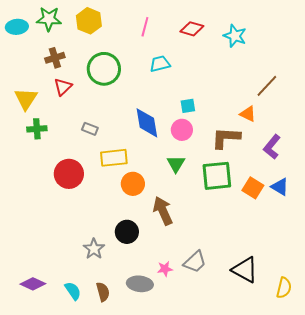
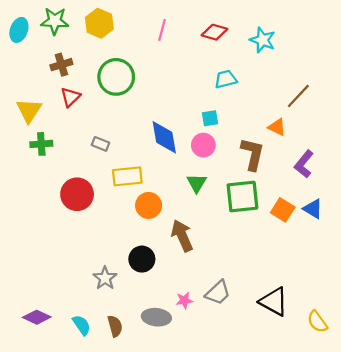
cyan ellipse: (17, 27) -> (19, 30), turned -65
cyan trapezoid: (160, 64) -> (226, 79), moved
brown L-shape: (226, 138) -> (253, 154), turned 100
yellow semicircle: (284, 288) -> (317, 322), turned 130

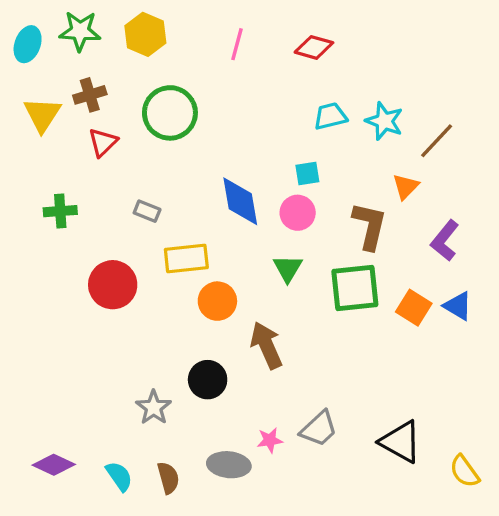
cyan star: (263, 40) -> (384, 121), moved
yellow triangle: (29, 110) -> (42, 115), moved
orange triangle: (277, 127) -> (406, 187), turned 48

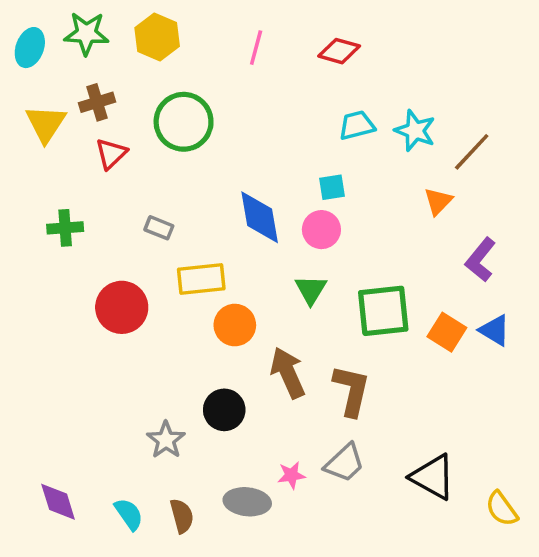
brown L-shape: (370, 226) -> (351, 390), moved
purple diamond: (54, 465) -> (58, 502), turned 48

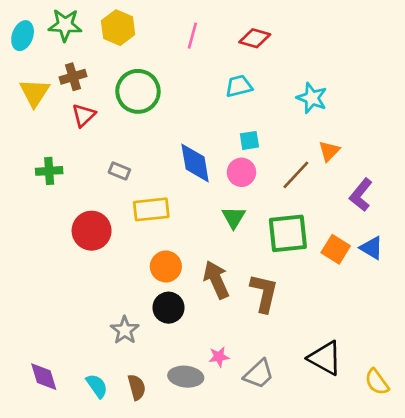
cyan trapezoid: (357, 125) -> (239, 86), moved
brown line: (472, 152) -> (296, 175), moved
orange circle: (235, 325) -> (166, 266), moved
gray trapezoid: (344, 463) -> (259, 374), moved

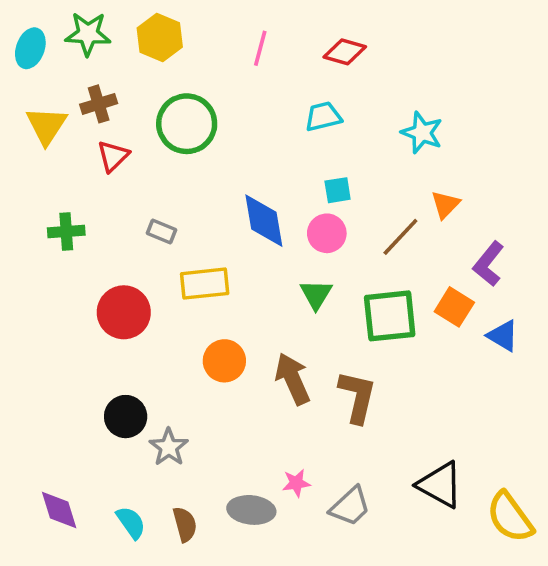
orange square: (336, 249) -> (454, 307), moved
black circle: (169, 308) -> (126, 417), moved
yellow semicircle: (377, 382) -> (510, 517), size x1.4

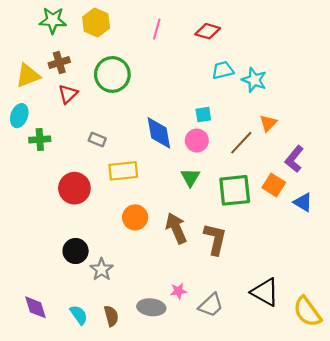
cyan ellipse: (30, 48) -> (19, 116), moved
cyan trapezoid: (323, 117) -> (223, 70), moved
yellow triangle: (47, 126) -> (28, 76), turned 36

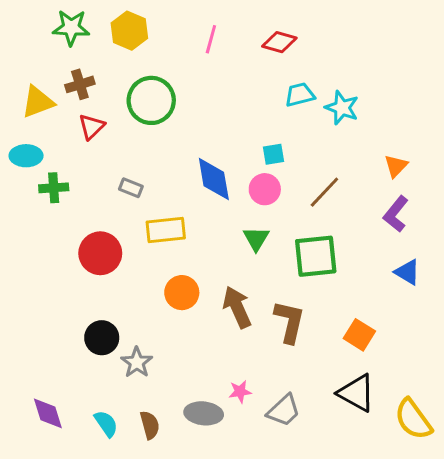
cyan ellipse: (19, 116) -> (26, 156), turned 70
orange triangle: (268, 123) -> (396, 166), moved
orange square: (274, 185) -> (359, 335), moved

